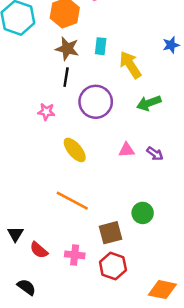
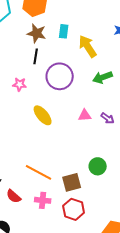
orange line: (72, 201) -> (39, 172), moved

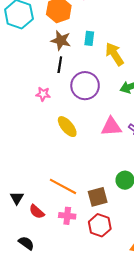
pink triangle: (85, 115) -> (111, 127), size x1.5

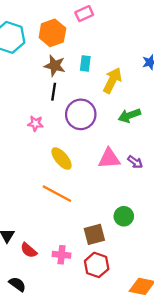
yellow arrow: (114, 54) -> (112, 80), turned 60
orange line: (63, 186) -> (57, 194), moved

